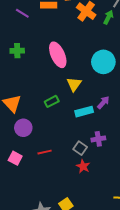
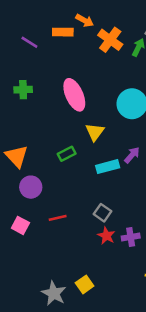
purple cross: (98, 139) -> (131, 237), moved

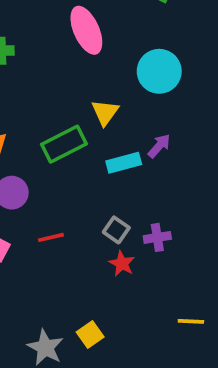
pink ellipse: (74, 95) -> (86, 30), moved
green rectangle: (67, 154) -> (64, 144), size x1.6
purple cross: (131, 237) -> (157, 237), moved

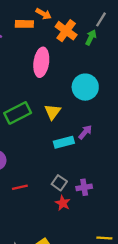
pink ellipse: (86, 30) -> (41, 62), turned 32
green rectangle: (64, 144) -> (18, 113), moved

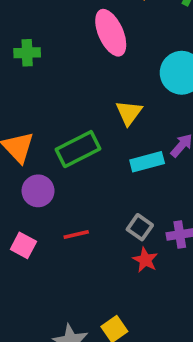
pink ellipse: (41, 62) -> (111, 33), turned -32
green rectangle: (18, 113) -> (78, 149), moved

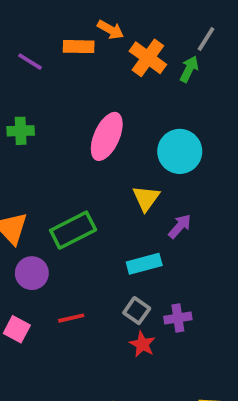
pink ellipse: (111, 33) -> (107, 136), moved, turned 48
yellow triangle: (129, 113) -> (146, 198), moved
cyan rectangle: (147, 162) -> (144, 264), moved

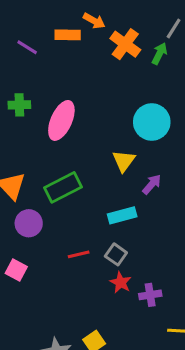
pink ellipse: (107, 136) -> (61, 120), moved
red line: (71, 318) -> (79, 254), moved
purple cross: (178, 318) -> (150, 295), moved

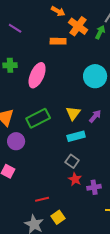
orange rectangle: (68, 35) -> (58, 41), moved
yellow triangle: (124, 161) -> (73, 113), moved
red line: (79, 254) -> (42, 199), moved

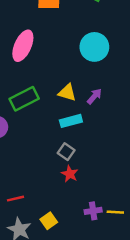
yellow triangle: (73, 113) -> (67, 93), turned -49
purple cross: (94, 187) -> (93, 211), moved
red line: (42, 199) -> (15, 199), moved

